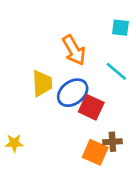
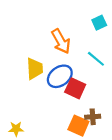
cyan square: (120, 28) -> (99, 23), turned -32
yellow star: (14, 143) -> (16, 129), moved

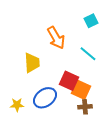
blue ellipse: (60, 76) -> (45, 98), moved
orange square: (78, 126) -> (81, 90), moved
yellow star: (16, 129) -> (17, 105), moved

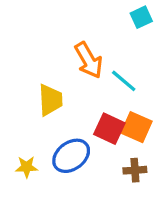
cyan square: (91, 21) -> (141, 17), moved
cyan line: (88, 54) -> (124, 81), moved
orange square: (81, 90) -> (136, 127), moved

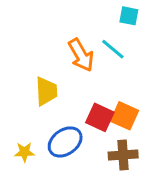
cyan square: (141, 17) -> (129, 16), turned 36
cyan line: (124, 81) -> (113, 49), moved
brown cross: (135, 170) -> (123, 155), size x1.4

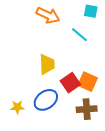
orange arrow: (81, 55) -> (48, 15), moved, turned -35
yellow trapezoid: (46, 91) -> (47, 64), moved
red square: (100, 117) -> (70, 83), turned 30

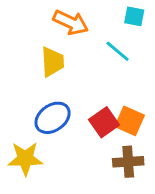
yellow trapezoid: (47, 64) -> (53, 62), moved
blue ellipse: (46, 100) -> (53, 118), moved
yellow star: (17, 107) -> (25, 159), size x1.6

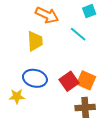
cyan square: (134, 16) -> (89, 11), turned -32
blue ellipse: (53, 118) -> (35, 78), turned 50
yellow star: (25, 159) -> (17, 96), moved, size x0.7

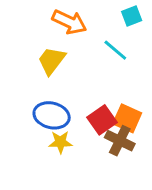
yellow trapezoid: (35, 41) -> (52, 61), turned -140
yellow star: (17, 96) -> (60, 142), moved
brown cross: (85, 107) -> (120, 141), moved, turned 30

